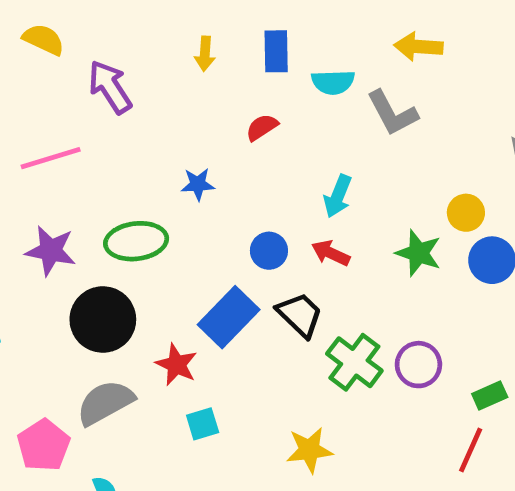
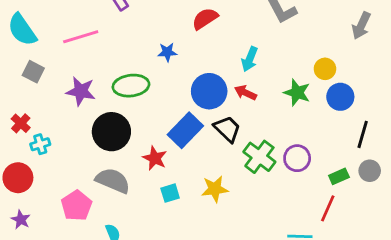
red semicircle: (262, 127) -> (205, 19), size x1.4
blue circle: (269, 251) -> (209, 91), size x1.6
gray semicircle: (105, 403) -> (113, 181), turned 52
yellow star: (309, 450) -> (215, 189), moved

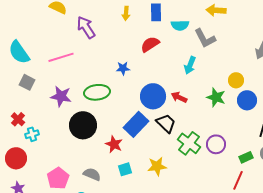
cyan arrow: (250, 59) -> (190, 65), moved
gray semicircle: (113, 181) -> (92, 174), moved, size x0.7

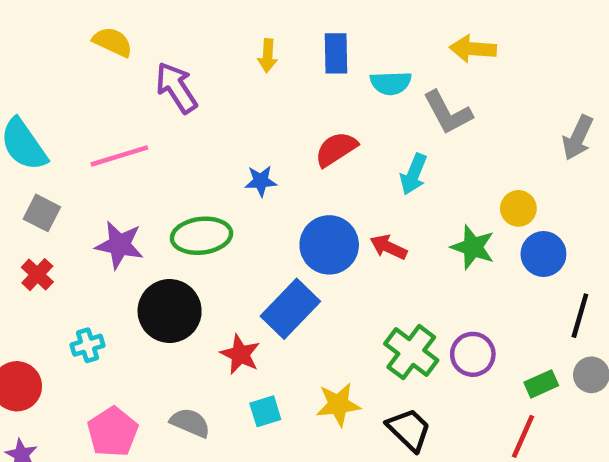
red semicircle: (150, 44) -> (336, 149), moved
red cross: (18, 119) -> (37, 275), moved
black trapezoid: (166, 123) -> (409, 430), moved
cyan cross: (32, 134) -> (87, 345), moved

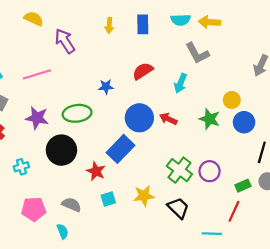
cyan semicircle: (391, 83) -> (181, 20), moved
pink pentagon: (113, 432) -> (34, 209), turned 30

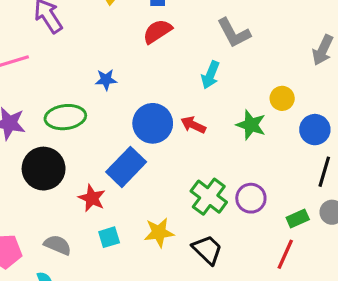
red semicircle: (143, 71) -> (157, 31), moved
blue circle: (244, 122) -> (315, 130), moved

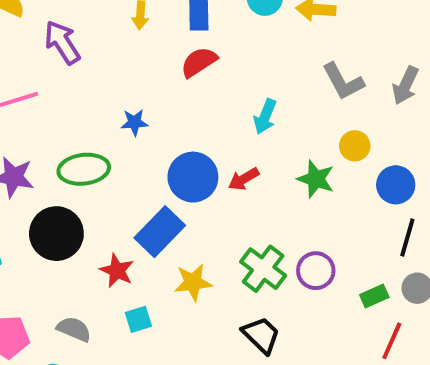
gray L-shape: (234, 33) -> (343, 81), moved
red arrow: (193, 125) -> (244, 179), turned -55
yellow star: (159, 232) -> (193, 282), moved
red line: (285, 254) -> (392, 341), moved

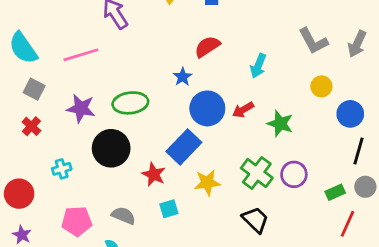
red semicircle: (199, 62) -> (207, 47), moved
blue star: (134, 122) -> (183, 77), moved, turned -30
green star: (316, 179) -> (280, 124), moved

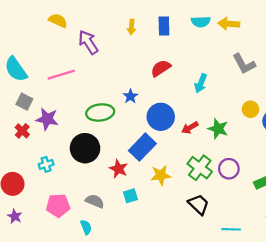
blue star: (183, 77) -> (130, 96), moved
yellow circle: (321, 86) -> (250, 109), moved
purple star: (81, 108) -> (47, 119), moved
red arrow: (243, 110) -> (190, 128), moved

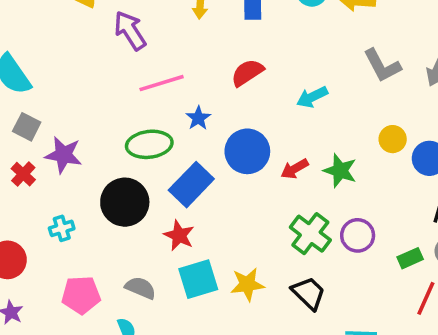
pink line: (61, 75) -> (162, 83), moved
cyan arrow: (201, 83) -> (312, 97), turned 42
blue rectangle: (142, 147) -> (191, 185), moved
yellow star: (161, 175) -> (247, 284), moved
cyan square: (130, 196) -> (198, 279), size x1.6

